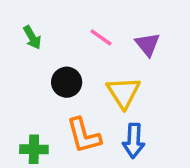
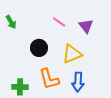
green arrow: (32, 37) -> (11, 22), moved
yellow triangle: (123, 93) -> (72, 54), turned 40

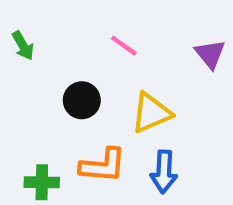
purple triangle: (86, 26) -> (210, 54), moved
orange L-shape: (49, 79) -> (103, 165), turned -70

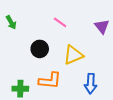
blue arrow: (164, 172) -> (91, 84), moved

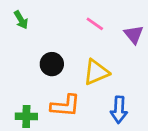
green arrow: (11, 22) -> (21, 20), moved
pink line: (60, 22) -> (95, 24), moved

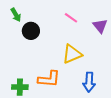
black circle: (52, 64) -> (31, 31), moved

